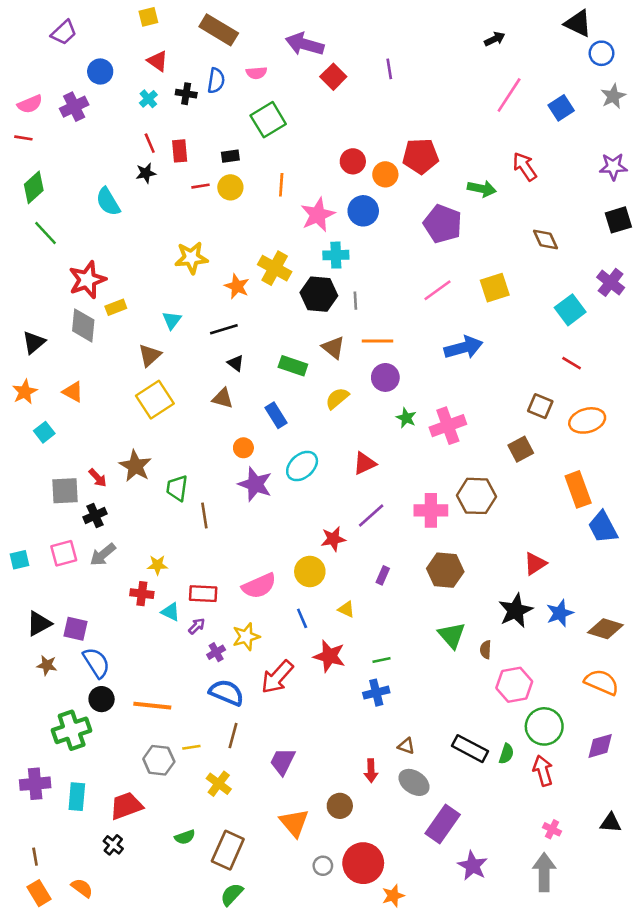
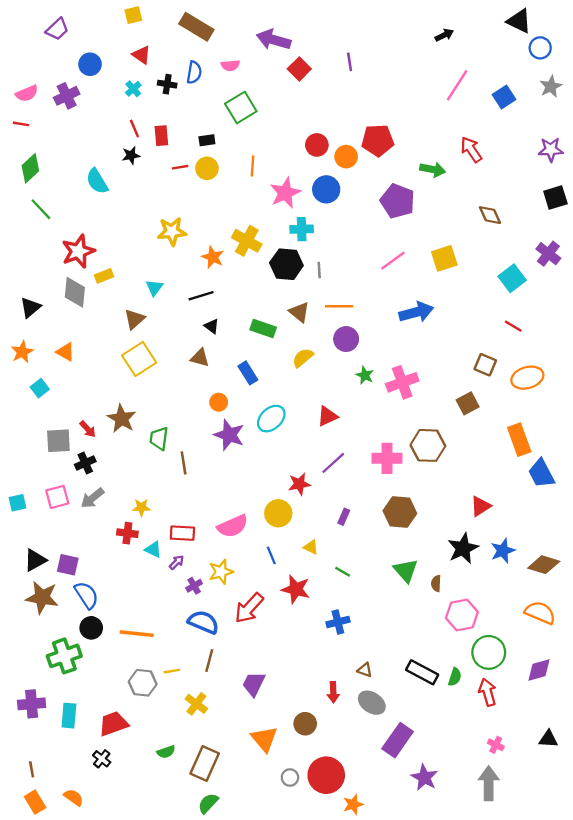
green line: (381, 660) -> (343, 572), moved, turned 42
brown star: (47, 665) -> (42, 597), size x1.8

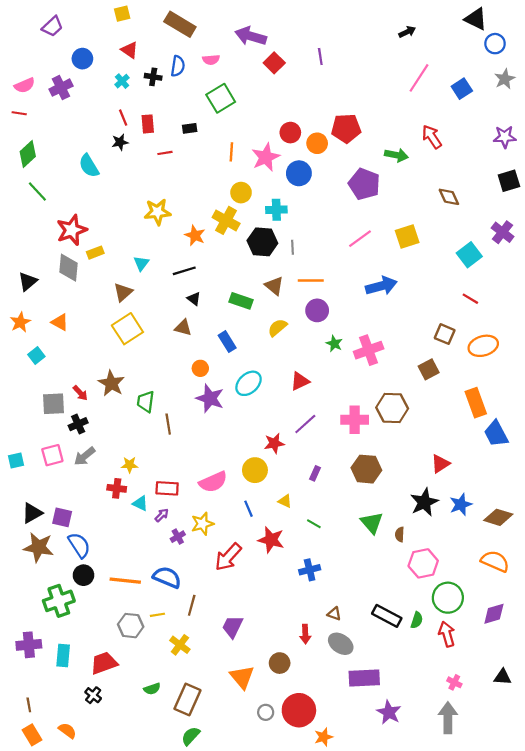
yellow circle: (207, 168) -> (241, 193), moved
pink star: (285, 193) -> (266, 157), moved
blue semicircle: (203, 622) -> (167, 577), moved
purple rectangle: (398, 740) -> (364, 678), turned 52

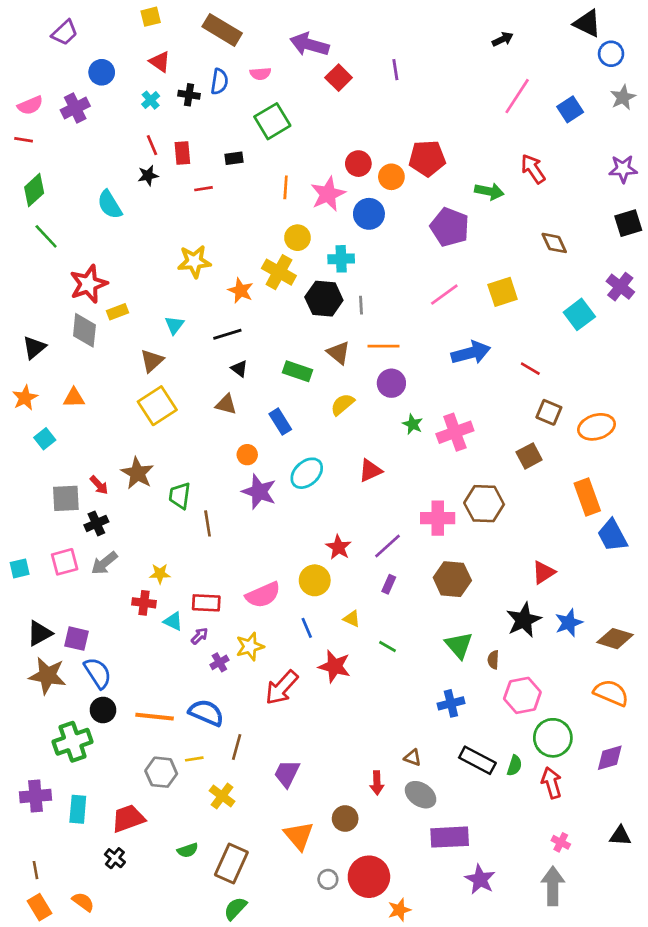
red line: (470, 299) -> (530, 369), moved
orange triangle: (60, 322) -> (74, 398), turned -30
purple line: (305, 424) -> (387, 546), moved
red star: (274, 443) -> (339, 547), turned -30
blue cross: (310, 570) -> (451, 703), moved

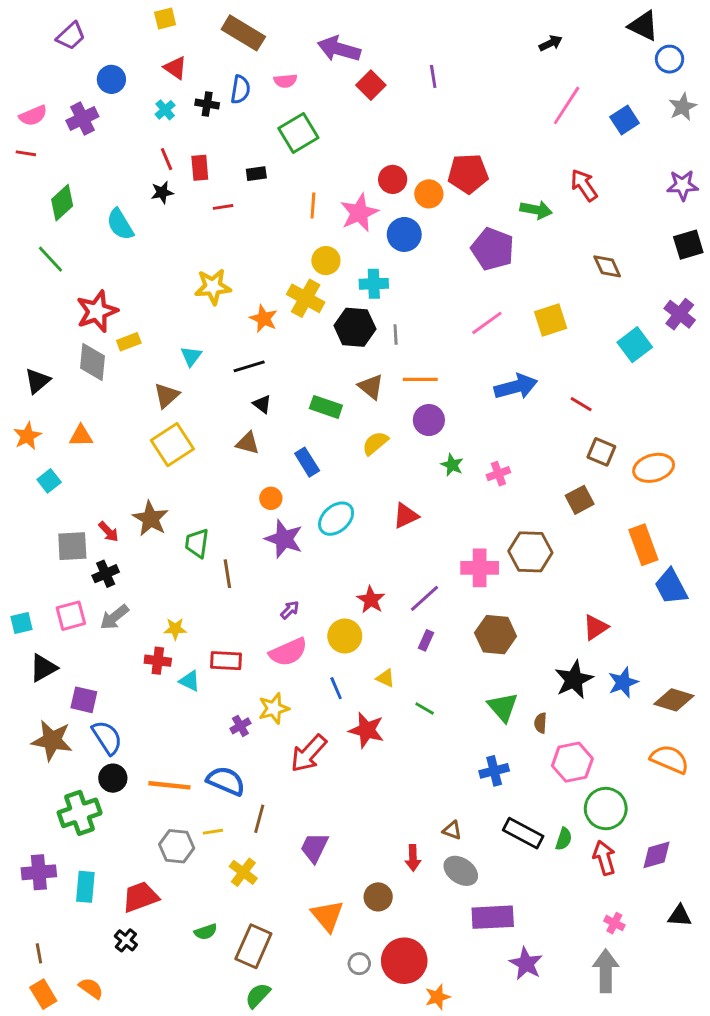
green diamond: (34, 190) -> (62, 203), moved
pink cross: (455, 432) -> (498, 474), size x0.6
black triangle: (39, 633) -> (43, 668), moved
purple arrow: (200, 636) -> (290, 610), moved
purple diamond: (610, 758) -> (656, 855), moved

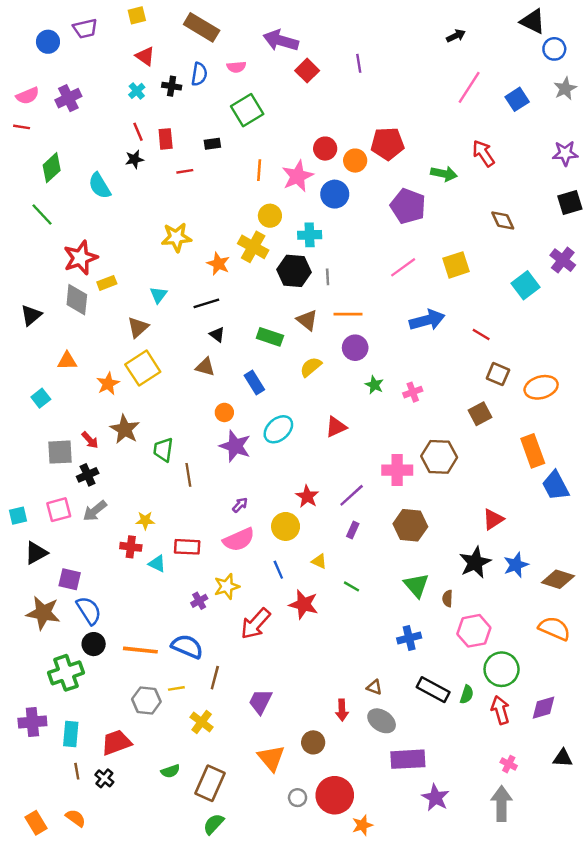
purple trapezoid: (71, 36) -> (85, 29), moved, turned 30
blue circle: (111, 79) -> (48, 42), moved
orange star: (27, 436) -> (108, 384), moved
brown line: (39, 953) -> (77, 771), moved

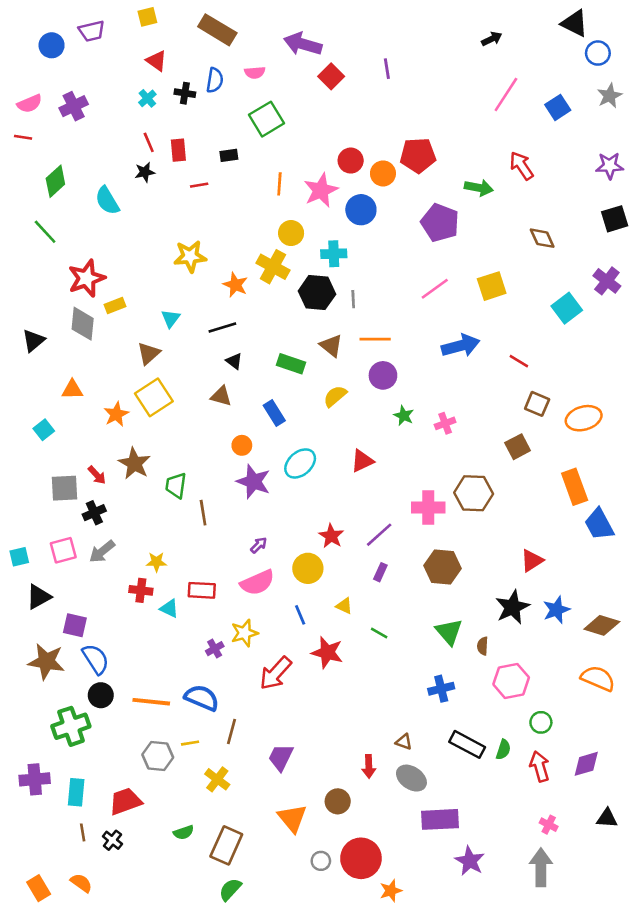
green circle: (502, 669) -> (541, 722), size x0.6

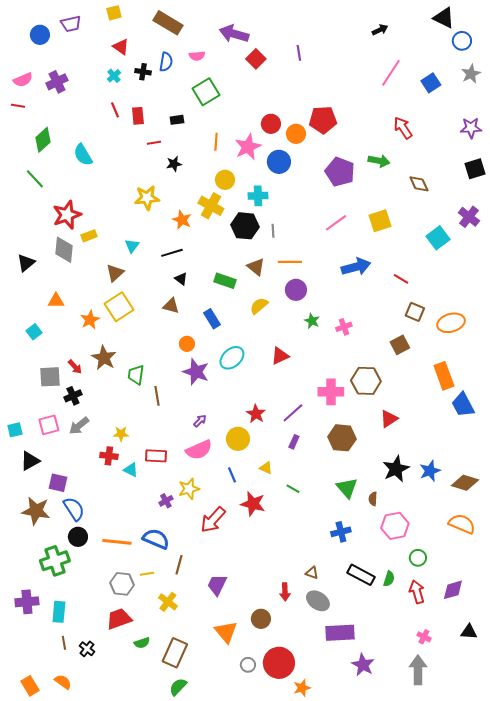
black star: (145, 172) -> (174, 164), moved
green arrow: (479, 188) -> (379, 161), moved
red triangle: (532, 561) -> (389, 419), moved
red trapezoid: (125, 801) -> (119, 619), moved

